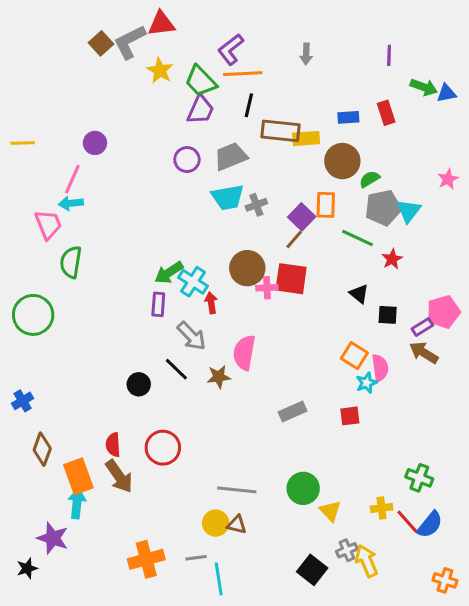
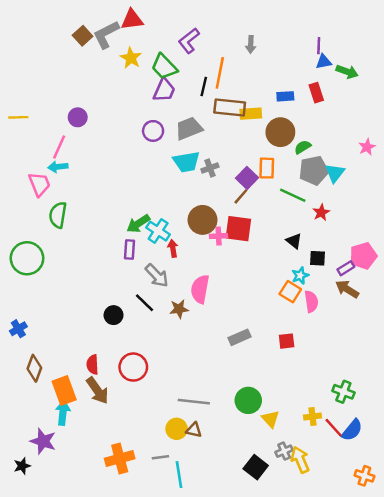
orange line: (243, 74) -> (220, 73), moved, turned -76
blue triangle: (446, 93) -> (324, 62), moved
cyan star: (366, 383) -> (300, 276), moved

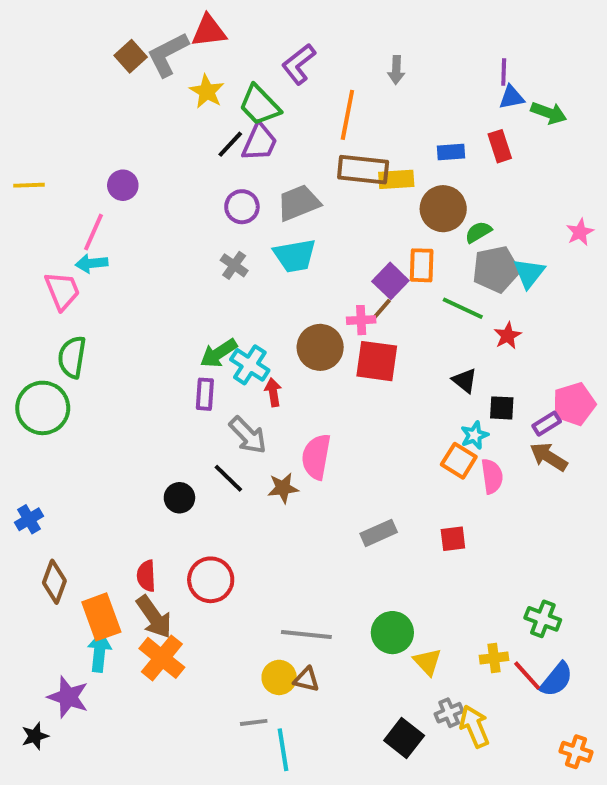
black line: (204, 86) -> (230, 144), moved, turned 30
gray cross: (210, 168) -> (234, 265), moved, turned -35
green semicircle: (58, 215) -> (72, 357), moved
pink cross: (219, 236) -> (361, 320), moved
orange cross: (120, 459) -> (162, 658), moved, turned -36

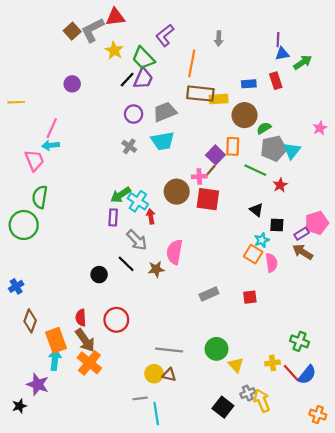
green arrow: (549, 113) -> (303, 62), turned -54
purple circle: (123, 185) -> (72, 84), moved

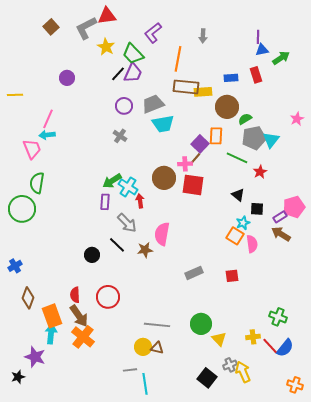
brown square: (72, 31) -> (51, 27), moved
cyan trapezoid: (163, 141) -> (163, 124), moved

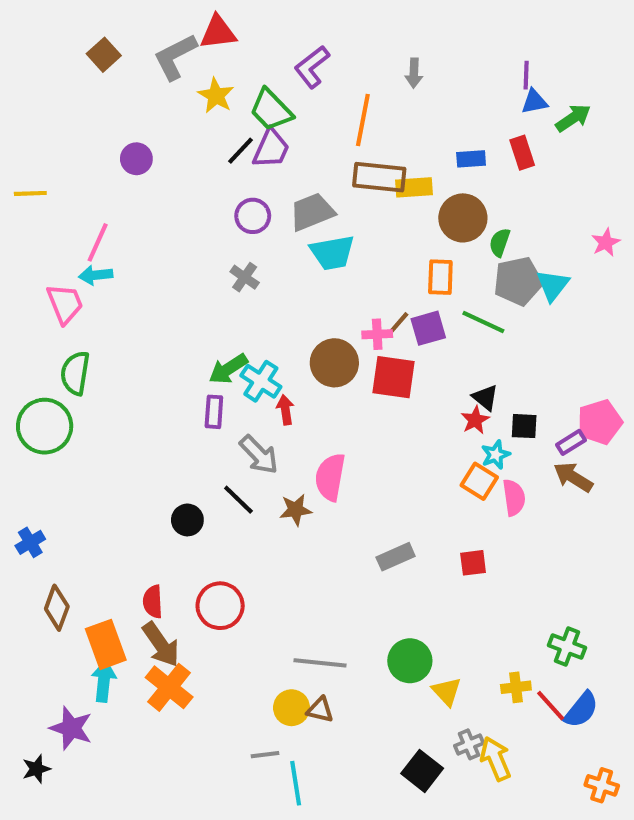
green semicircle: (245, 119) -> (500, 242), turned -40
purple square: (200, 144) -> (428, 328), moved, turned 30
red star: (260, 172) -> (475, 420), moved

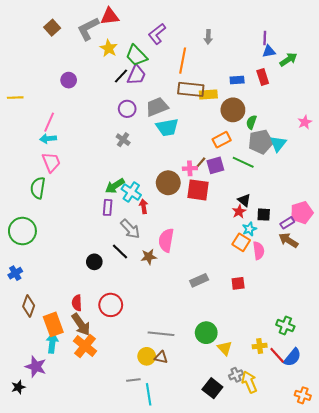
orange rectangle: (440, 277) -> (222, 140), turned 60
pink trapezoid: (65, 304) -> (51, 162), moved
green circle: (45, 426) -> (22, 231), moved

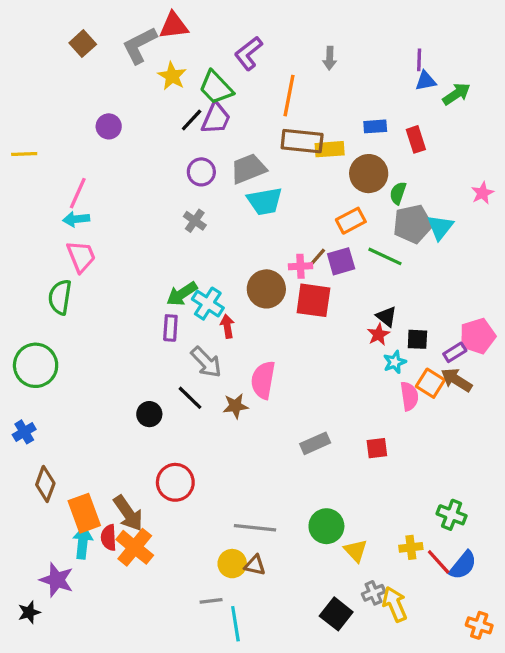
red rectangle: (263, 77) -> (416, 139), moved
orange square: (241, 242) -> (430, 383), moved
red semicircle: (77, 303) -> (109, 538), moved

